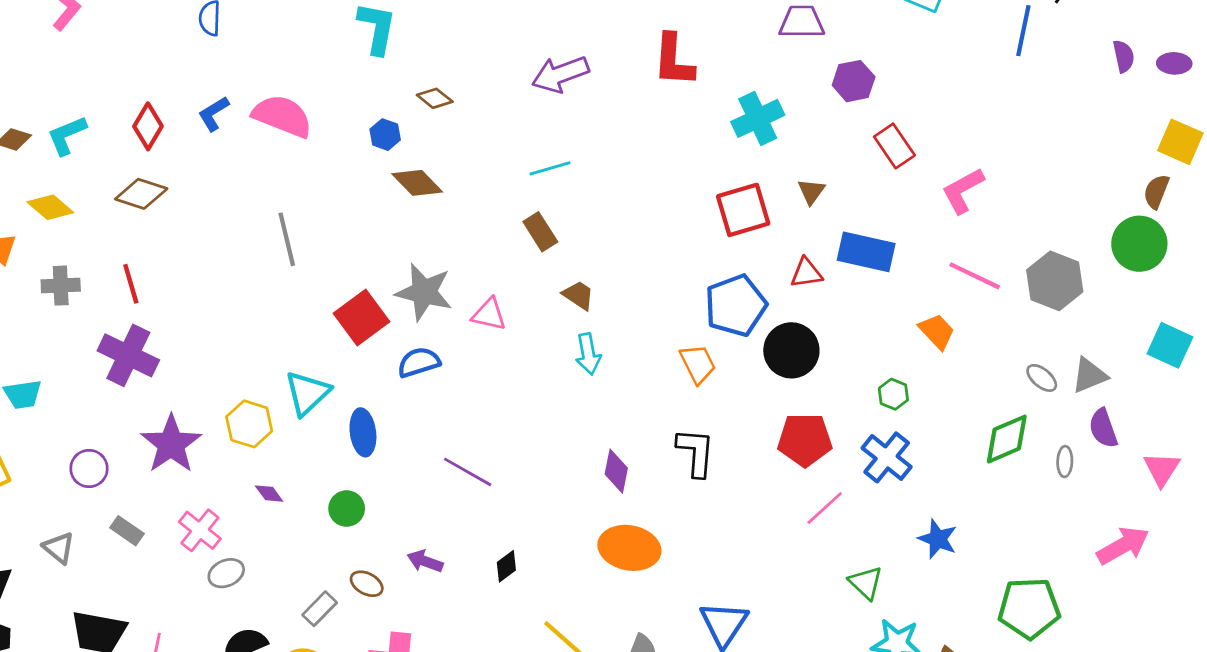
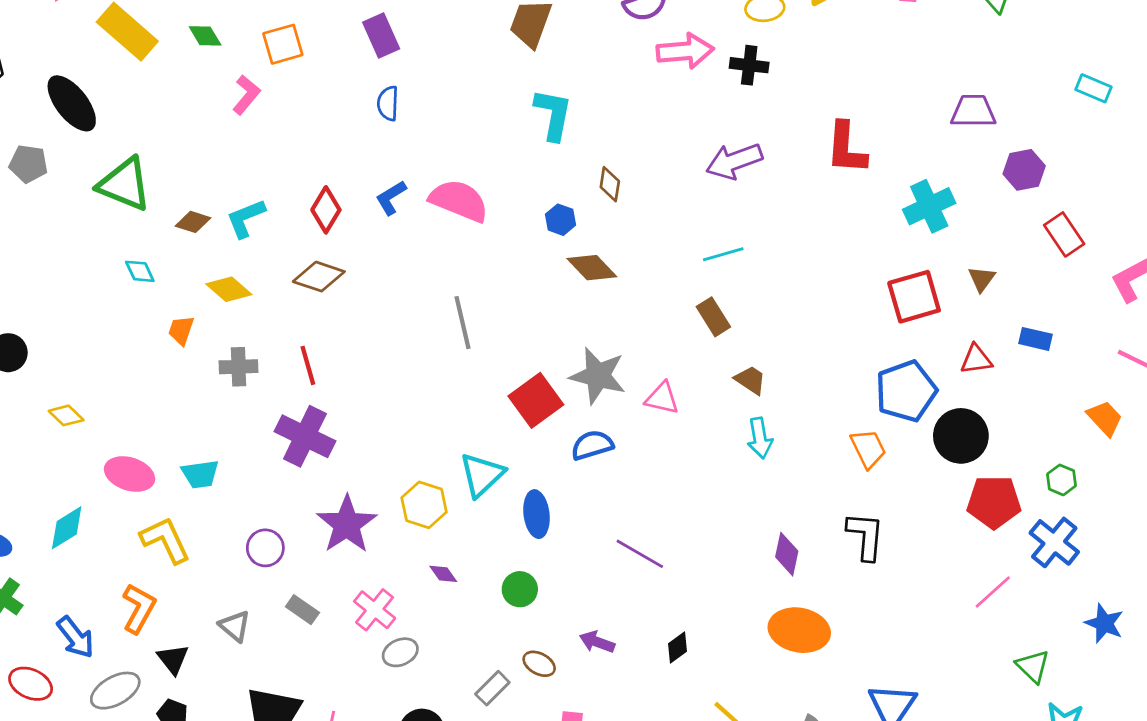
brown diamond: (435, 98) -> (610, 184), turned 60
blue rectangle: (866, 252) -> (1035, 339), size x0.6
red pentagon: (805, 440) -> (994, 502), moved

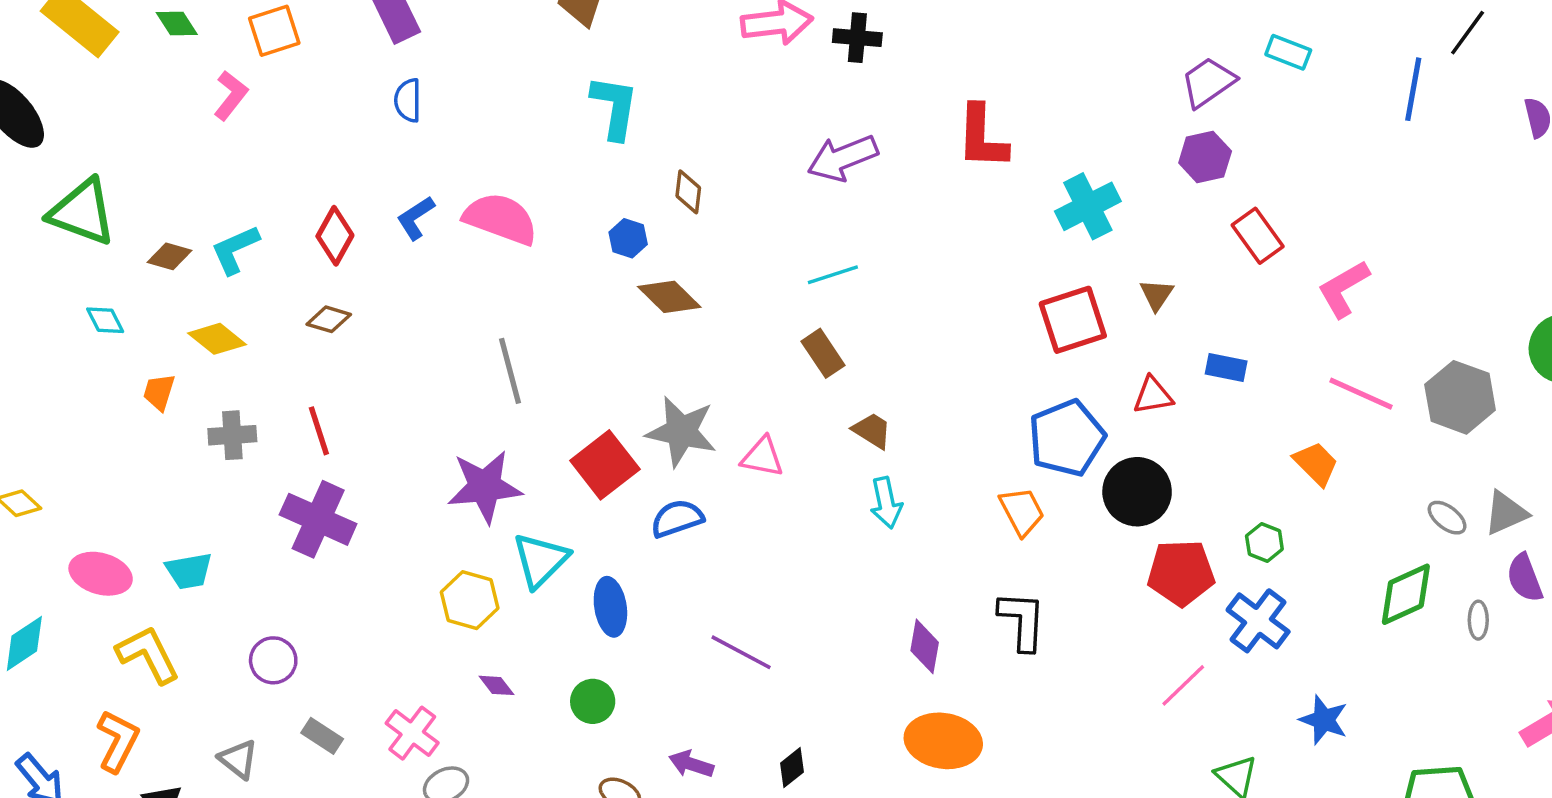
purple trapezoid: (973, 111) -> (1208, 82), moved, turned -33
brown diamond: (319, 277) -> (329, 319), size x0.7
purple star: (347, 524) -> (485, 487), moved, turned 30

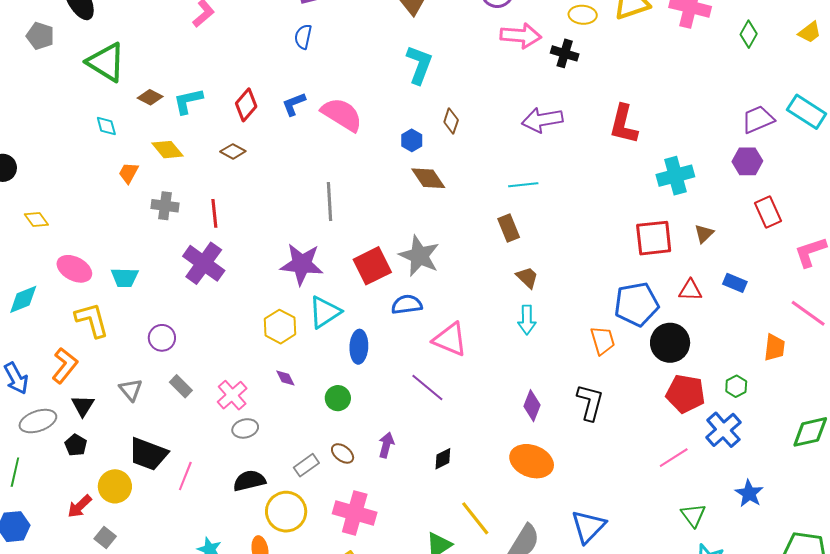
cyan rectangle: (1288, 52) -> (807, 112), size x1.5
pink triangle: (762, 457) -> (450, 339), moved, size x1.4
orange trapezoid: (1316, 464) -> (775, 348), turned 40
purple arrow: (691, 764) -> (386, 445), turned 75

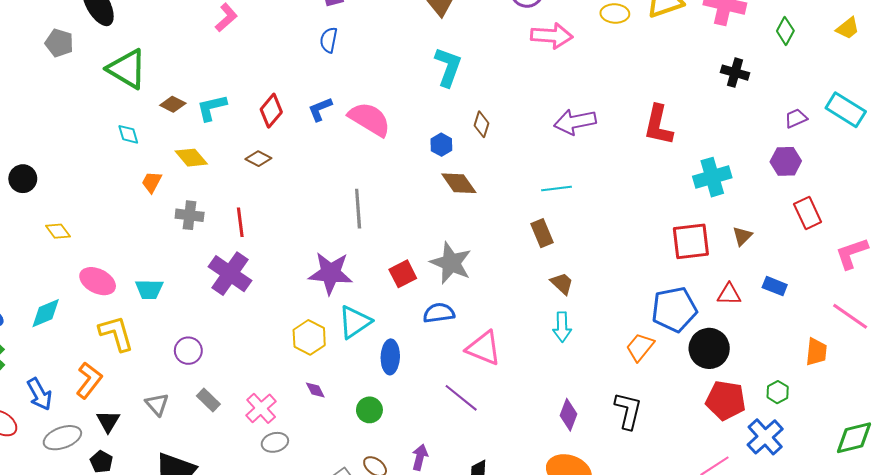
black cross: (565, 53) -> (735, 73), moved
purple trapezoid: (758, 119) -> (796, 118), size x0.7
red square: (372, 266) -> (403, 274), size x0.7
orange trapezoid: (603, 341) -> (640, 347), turned -124

